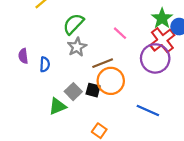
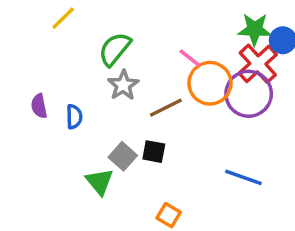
green star: (162, 18) -> (255, 29), turned -30
orange circle: (111, 81) -> (210, 83), moved
green triangle: (57, 106) -> (100, 182), turned -42

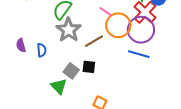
gray star: (123, 85) -> (68, 30), size x1.4
blue line: (243, 177) -> (139, 54), moved

